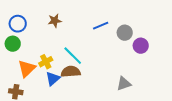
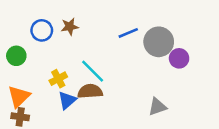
blue circle: (18, 24) -> (42, 30), moved
gray circle: (125, 33) -> (159, 42), size x1.5
orange triangle: (27, 69) -> (19, 96), moved

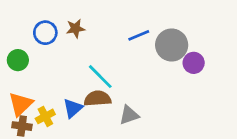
yellow cross: (58, 79) -> (45, 116), moved
gray triangle: (157, 107) -> (129, 115), moved

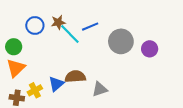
blue line: (139, 35) -> (90, 27), moved
gray circle: (172, 45) -> (121, 41), moved
cyan line: (100, 77) -> (70, 34), moved
orange triangle: (21, 104) -> (16, 68), moved

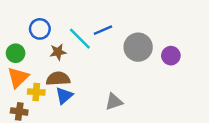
brown star: (58, 22) -> (58, 52), moved
brown semicircle: (75, 76) -> (58, 79), moved
yellow cross: (35, 90) -> (36, 92), moved, turned 32

